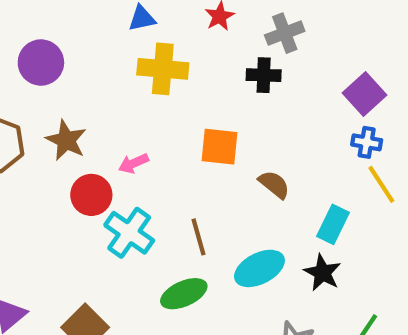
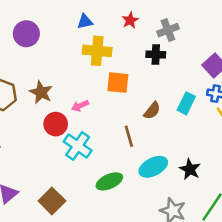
purple circle: (41, 63) -> (26, 34), moved
orange square: (220, 147) -> (118, 83), moved
brown semicircle: (274, 184) -> (152, 111), moved, turned 90
cyan rectangle: (333, 224) -> (186, 103), moved
brown line: (199, 237) -> (129, 136), moved

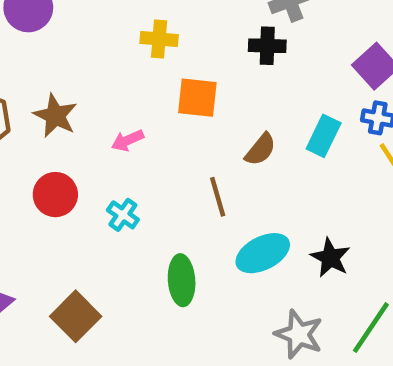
yellow cross: (97, 51) -> (159, 39), size x0.7
red circle: (56, 124) -> (55, 195), moved
cyan cross: (78, 146) -> (123, 215), size x0.6
green ellipse: (109, 181) -> (182, 280), turned -70

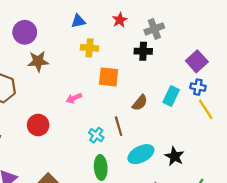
brown star: (55, 116) -> (38, 61), moved, turned -30
cyan cross: (123, 215) -> (96, 135), moved

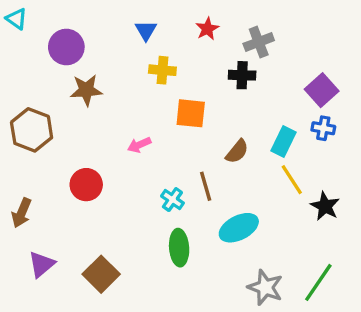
blue triangle: (78, 21) -> (146, 30), turned -48
yellow line: (206, 109) -> (292, 180), moved
black star: (174, 156) -> (325, 206), moved

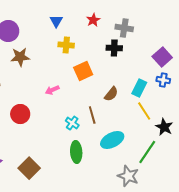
gray cross: (259, 42) -> (124, 28), turned 30
orange square: (191, 113) -> (83, 71), turned -30
green line: (318, 282) -> (147, 152), moved

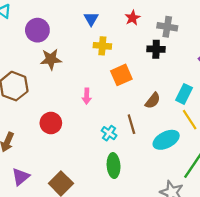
pink arrow: (52, 90) -> (87, 96), turned -64
cyan ellipse: (112, 140) -> (166, 140), moved

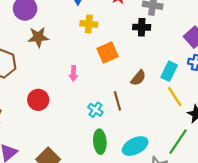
cyan ellipse: (166, 140) -> (135, 146), moved

